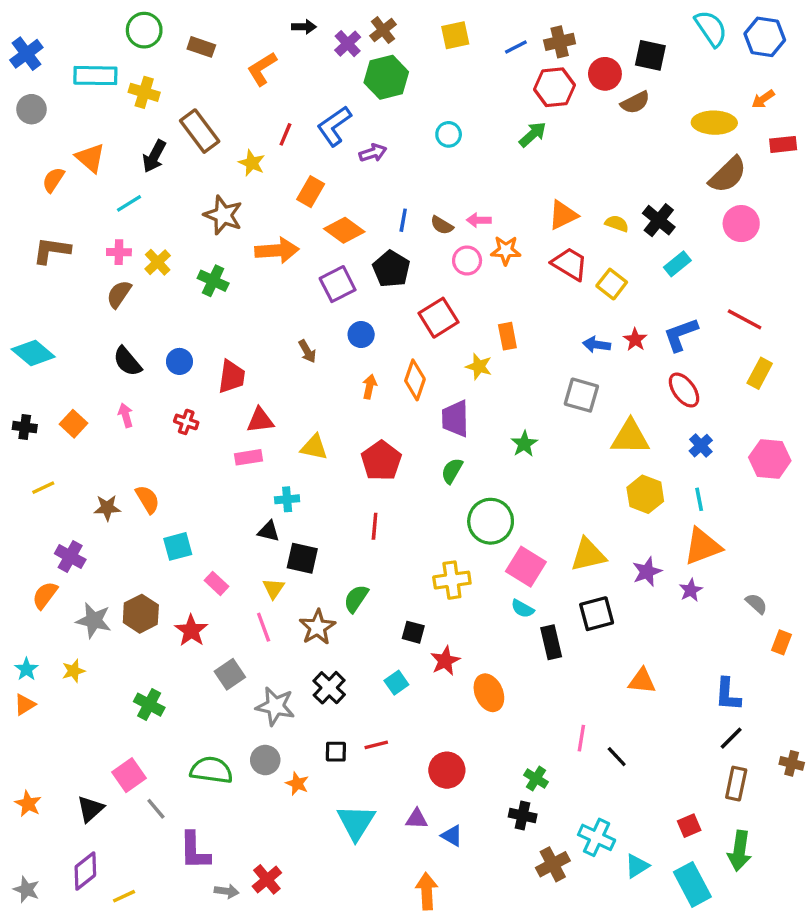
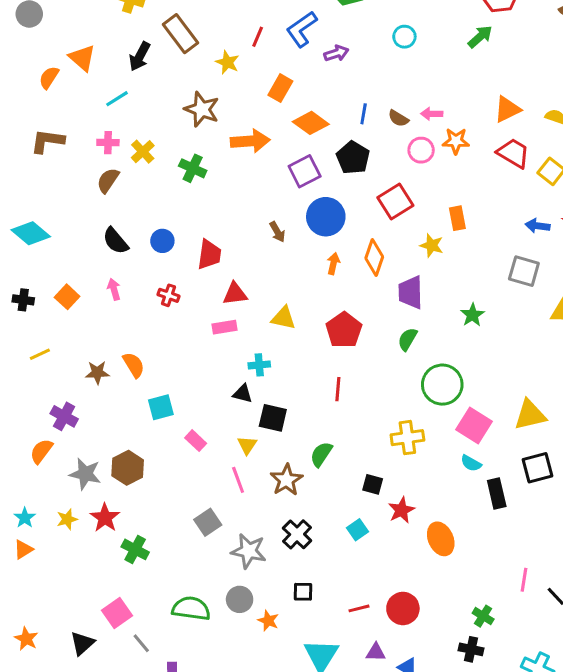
blue circle: (361, 335) -> (326, 217), size x1.6
red star: (191, 631) -> (105, 518), moved
red line: (376, 745) -> (359, 608), moved

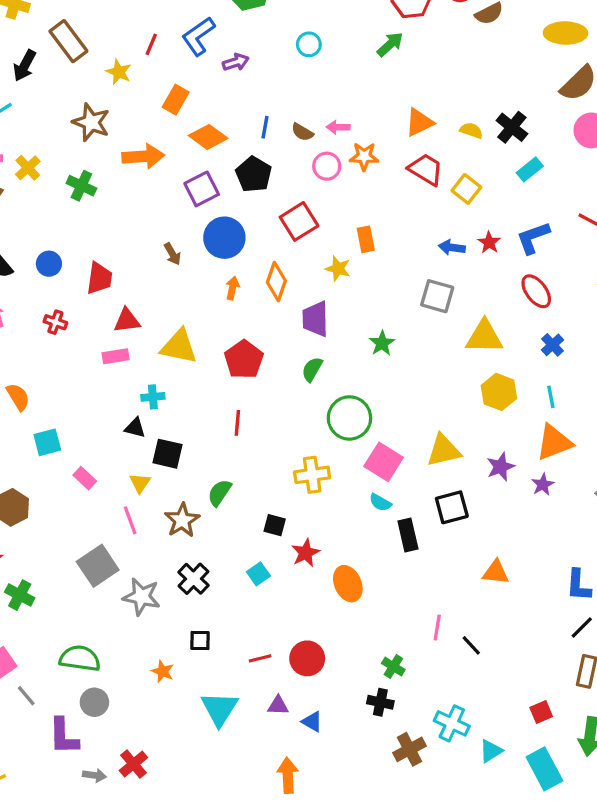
yellow triangle: (283, 318) -> (179, 347), size x1.4
gray square: (208, 522) -> (98, 566), size x1.4
gray circle: (240, 599) -> (94, 702), moved

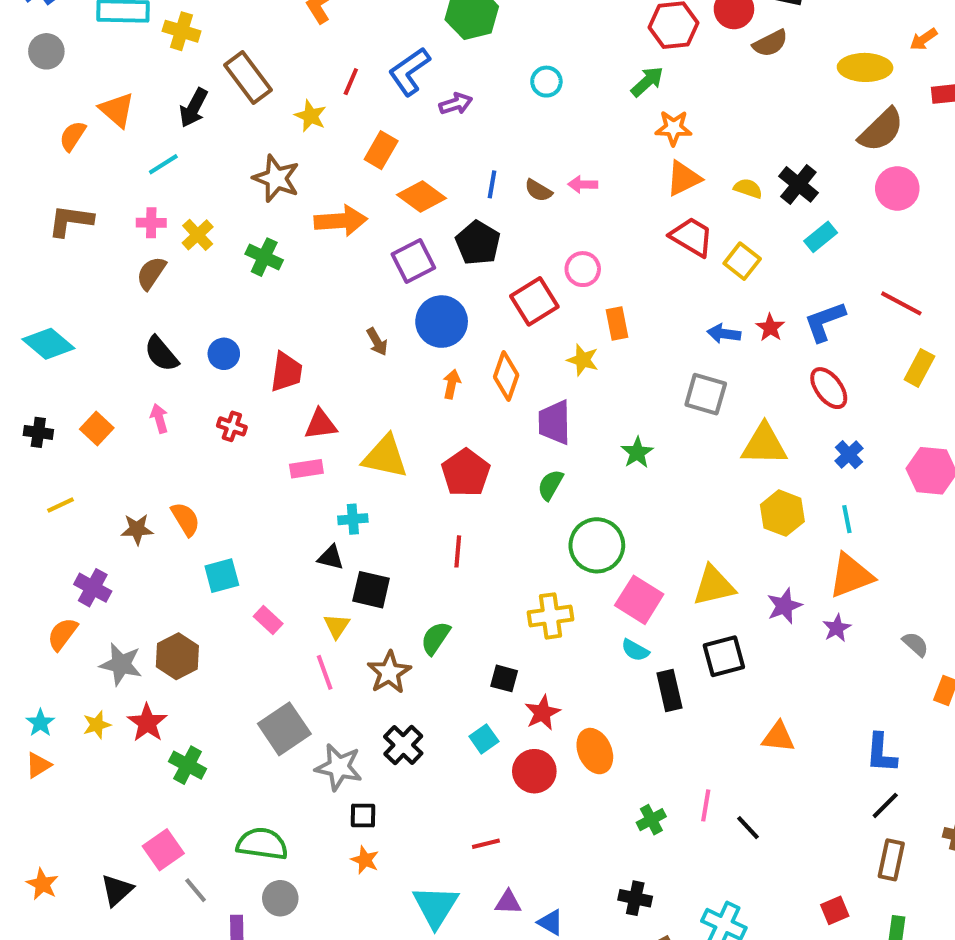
orange star: (364, 156) -> (673, 128), moved
pink circle: (327, 166) -> (583, 269), moved
black square: (200, 641) -> (363, 816), moved
red circle: (307, 658) -> (534, 771), moved
green cross: (393, 667) -> (651, 820), moved, turned 30

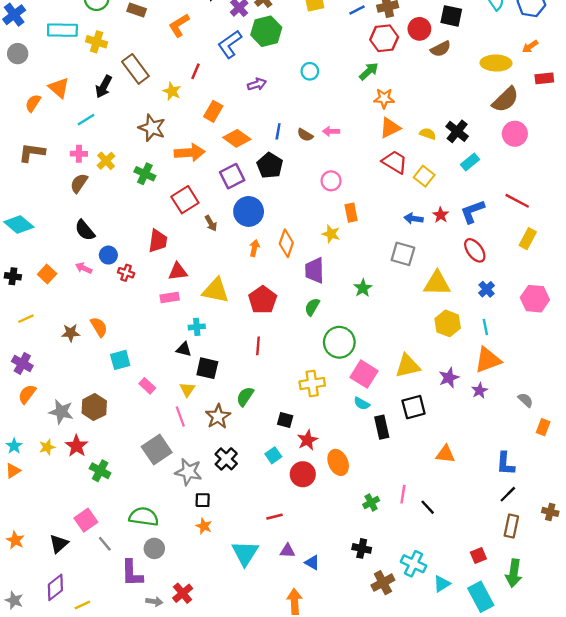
blue L-shape: (409, 71) -> (230, 44), moved
red square: (534, 301) -> (185, 200), moved
blue circle: (224, 354) -> (108, 255), moved
pink arrow: (159, 418) -> (84, 268), turned -49
purple cross: (93, 588) -> (22, 363), moved

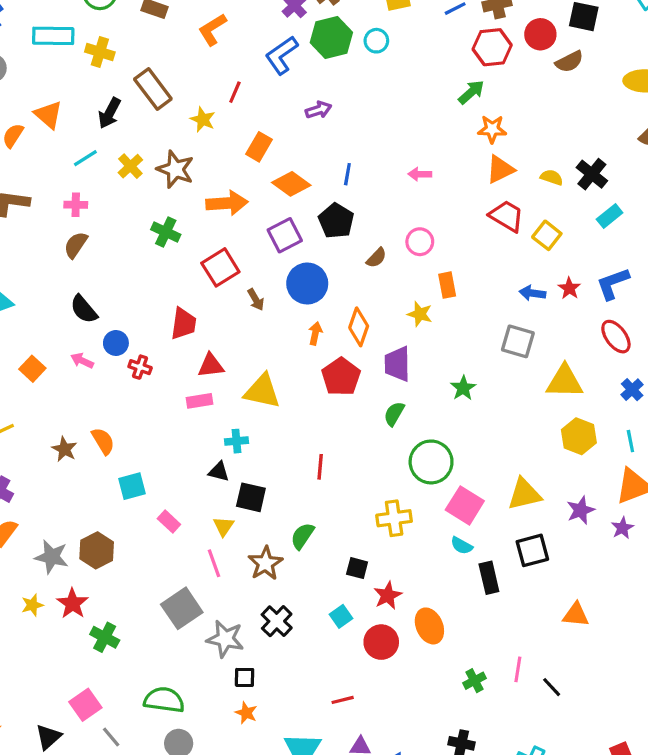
cyan circle: (310, 71) -> (376, 41), moved
brown semicircle: (305, 135) -> (376, 258), moved, turned -77
yellow cross: (106, 161) -> (130, 166), moved
red pentagon: (263, 300) -> (341, 377), moved
brown star: (71, 333) -> (64, 449), turned 30

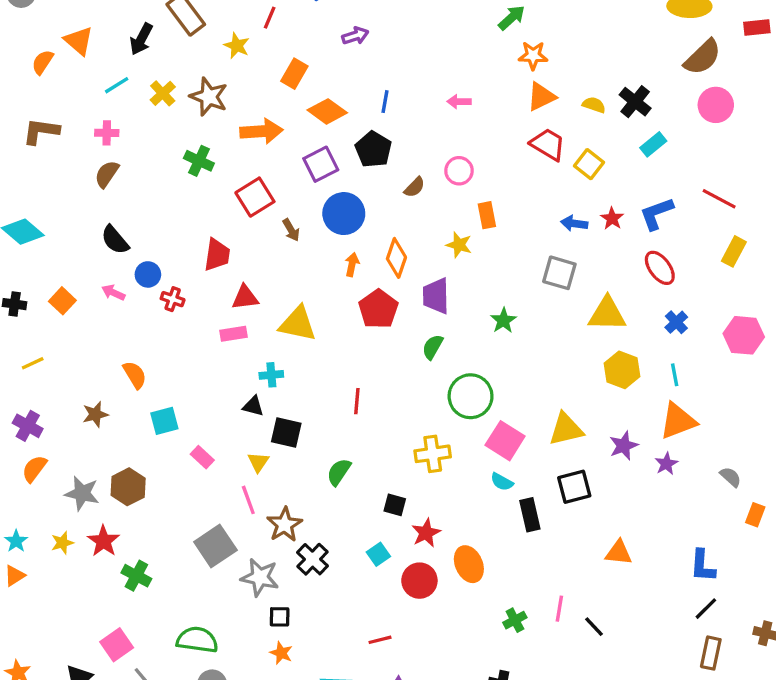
brown star: (64, 449) -> (95, 414), moved, turned 30
brown star: (265, 563) -> (285, 525), moved

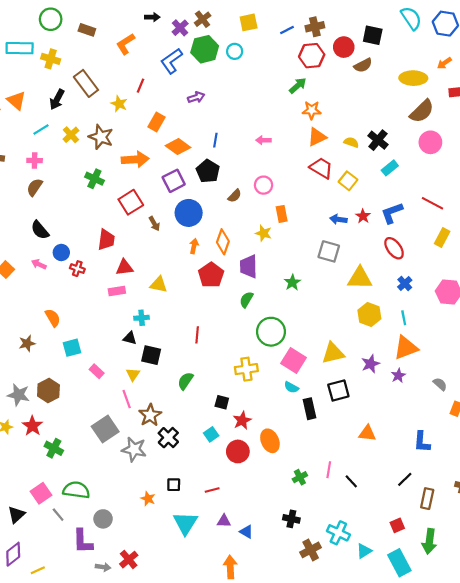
yellow triangle: (298, 324) -> (159, 285), size x0.7
black line: (706, 609) -> (405, 479), moved
black square: (280, 617) -> (174, 485), moved
green semicircle: (197, 640) -> (76, 490), moved

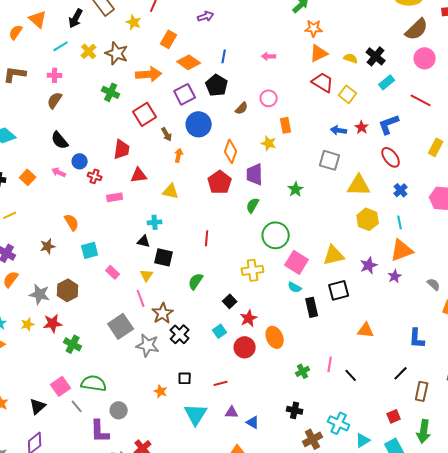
red line: (433, 203) -> (421, 100), moved
orange arrow: (194, 246) -> (179, 155), moved
pink rectangle: (117, 291) -> (115, 197), moved
black square: (222, 402) -> (230, 301), turned 32
red star: (32, 426) -> (53, 323), turned 30

